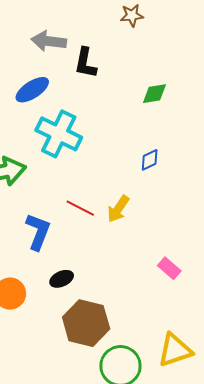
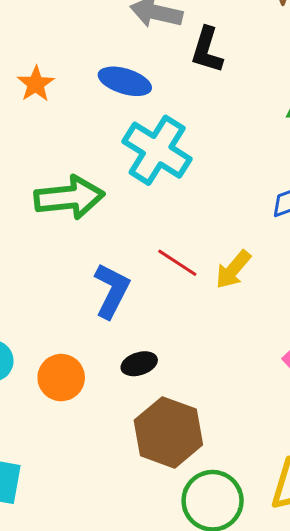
blue ellipse: (32, 90) -> (125, 81), turned 44

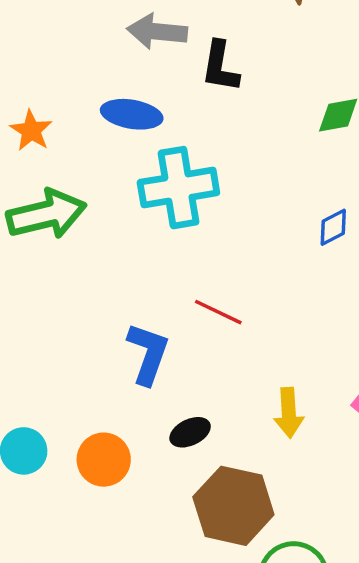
cyan cross: (157, 150) -> (178, 188), turned -34
green arrow: (69, 197) -> (46, 214), moved
yellow arrow: (233, 270) -> (289, 413), moved, turned -36

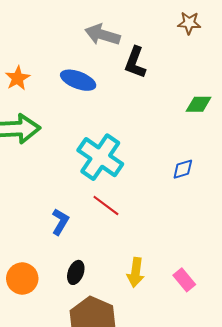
cyan cross: (178, 188) -> (100, 157), moved, turned 33
blue L-shape: (148, 354) -> (60, 222), size x0.7
black ellipse: (190, 432) -> (76, 272), turned -55

